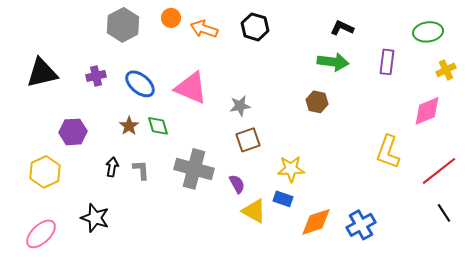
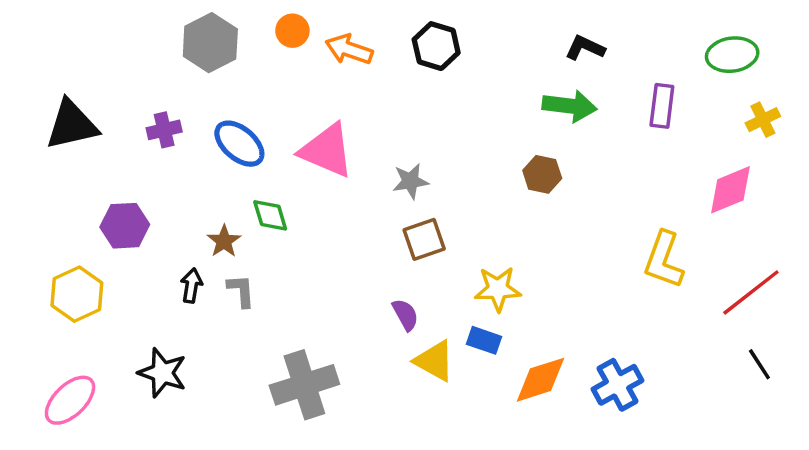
brown star: (129, 126) -> (224, 241), moved
gray cross: (194, 169) -> (304, 385), moved, turned -33

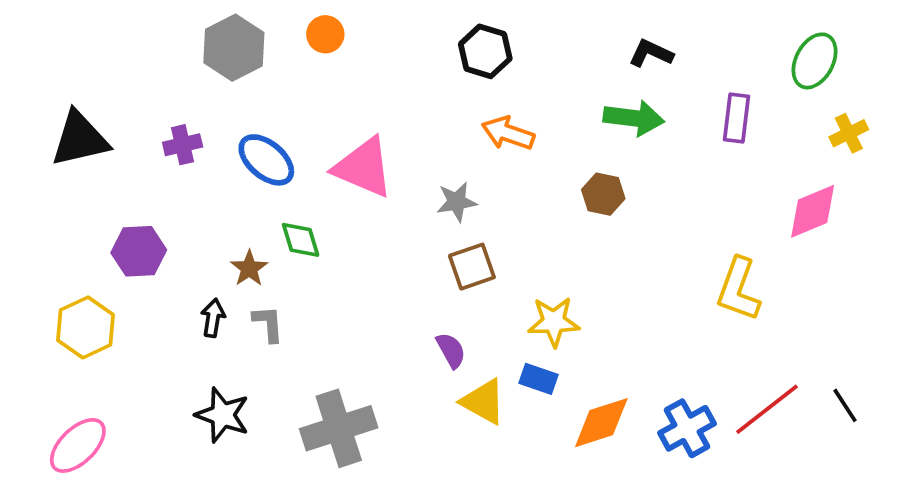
orange arrow: (349, 49) -> (508, 133), moved
green ellipse: (732, 55) -> (815, 61), turned -54
red line: (751, 292) -> (767, 409), moved
black star: (162, 373) -> (223, 415), moved

